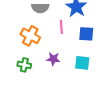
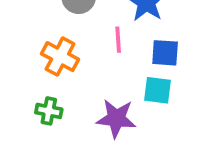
purple star: (53, 59) -> (116, 118), moved, size x1.5
cyan square: (82, 63) -> (158, 90), moved

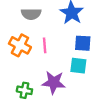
pink line: (118, 40) -> (45, 45), moved
green cross: (49, 111) -> (24, 90), moved

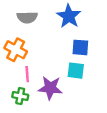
pink line: (45, 45) -> (27, 74), moved

